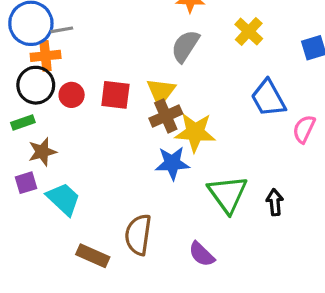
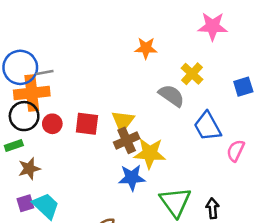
gray semicircle: (185, 46) -> (172, 96), moved, turned 92
orange cross: (46, 56) -> (32, 93), size x1.5
purple square: (26, 183) -> (25, 203), moved

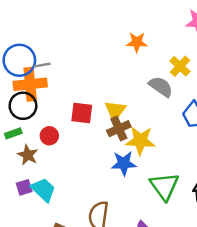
red circle: (52, 124) -> (49, 136), moved
brown star: (29, 169) -> (28, 155), turned -30

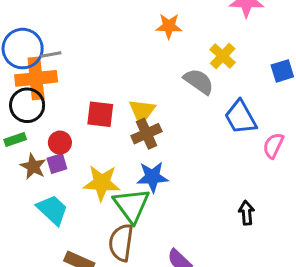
yellow star: (140, 141) -> (102, 183), moved
green triangle: (164, 186) -> (132, 205), moved
purple square: (24, 187) -> (57, 163), moved

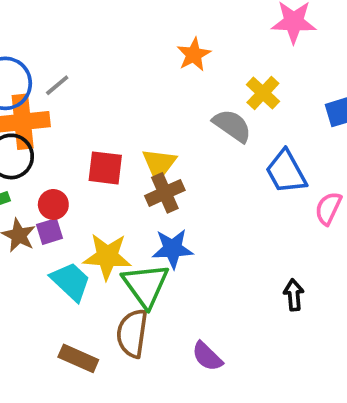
orange star: (169, 26) -> (194, 55), turned -30
gray line: (51, 55) -> (57, 85), moved, turned -30
cyan trapezoid: (52, 210) -> (71, 281), moved

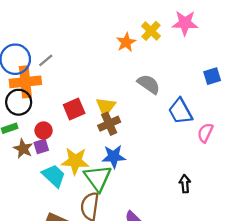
yellow cross: (263, 93) -> (151, 31), moved
red square: (105, 168) -> (74, 109), turned -30

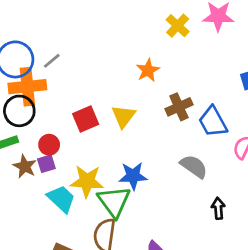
orange star: (126, 42) -> (148, 70), moved
gray semicircle: (149, 84) -> (194, 166), moved
brown cross: (109, 124) -> (179, 107), moved

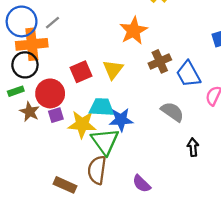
orange star: (148, 70) -> (134, 31), size x1.4
red circle: (49, 145) -> (50, 93), size x1.6
purple square: (46, 164) -> (56, 115), moved
cyan trapezoid: (61, 199) -> (102, 107), moved, turned -40

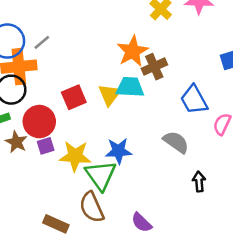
brown cross: (160, 61) -> (154, 67), moved
cyan trapezoid: (102, 107) -> (130, 87), moved
brown semicircle: (97, 170) -> (92, 207), turned -32

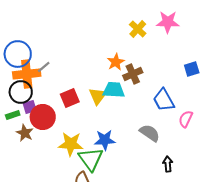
gray line: (42, 42) -> (44, 67), moved
orange star: (133, 51) -> (116, 62), size x0.7
purple square: (46, 146) -> (30, 107), moved

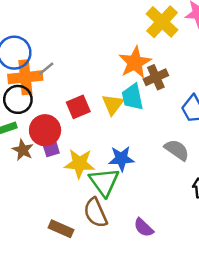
yellow cross: (138, 29) -> (162, 22), size x1.5
orange star: (116, 62) -> (135, 62), size x1.5
cyan trapezoid: (114, 90) -> (132, 97), turned -105
purple square: (30, 107) -> (51, 149), moved

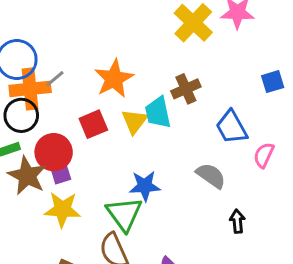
orange star: (135, 62) -> (114, 79), moved
brown star: (23, 150) -> (27, 176), size x1.5
yellow star: (79, 163) -> (62, 209), moved

